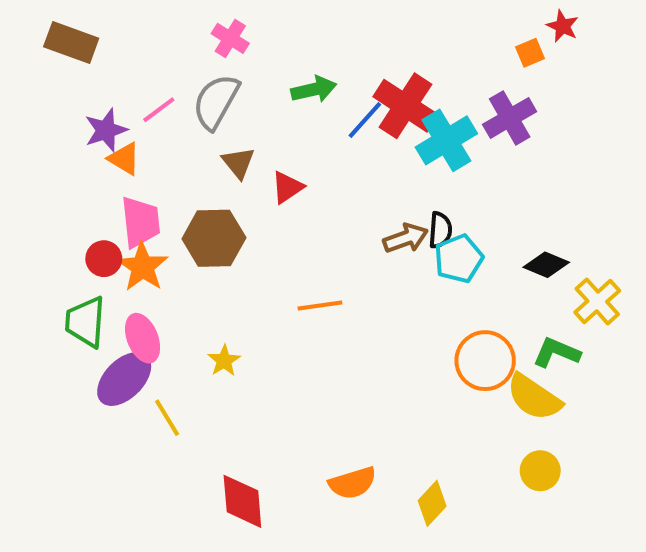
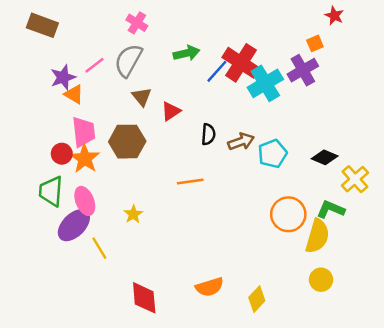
orange square: (530, 53) -> (315, 43), moved
black semicircle: (440, 230) -> (208, 134), moved
yellow semicircle: (534, 397) -> (317, 236), turned -108

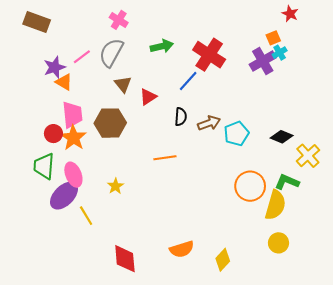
blue line: (217, 71) -> (188, 81), moved
cyan cross: (265, 83) -> (280, 53), moved, size x0.5

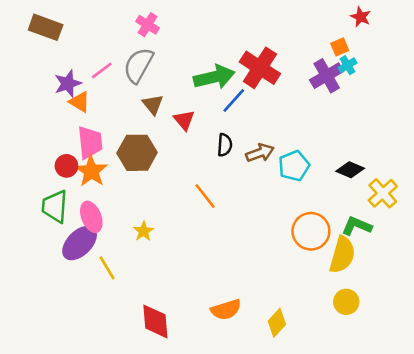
green arrow: (162, 46) -> (214, 77), moved, size x1.4
red triangle: (148, 97) -> (184, 120), turned -36
orange line: (165, 158) -> (205, 196), turned 60

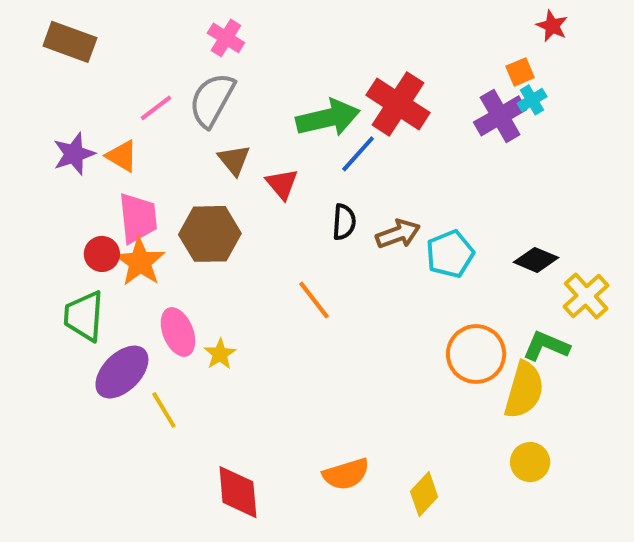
purple star: (68, 84) -> (74, 154), moved
pink ellipse: (91, 217) -> (178, 332), moved

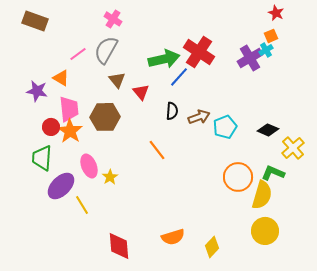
orange square: (520, 72) -> (271, 36), moved
purple star: (74, 154) -> (37, 91), moved, turned 30
yellow circle: (530, 462) -> (265, 231), size x1.4

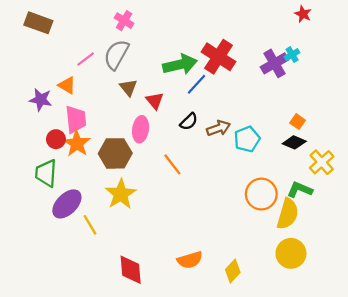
orange square: (271, 36) -> (298, 122), moved, turned -32
black semicircle: (172, 111) -> (189, 122), turned 42
brown hexagon: (105, 117) -> (115, 153), moved
pink ellipse: (89, 166) -> (141, 129), moved, turned 30
yellow star: (110, 177) -> (121, 194), size x1.8

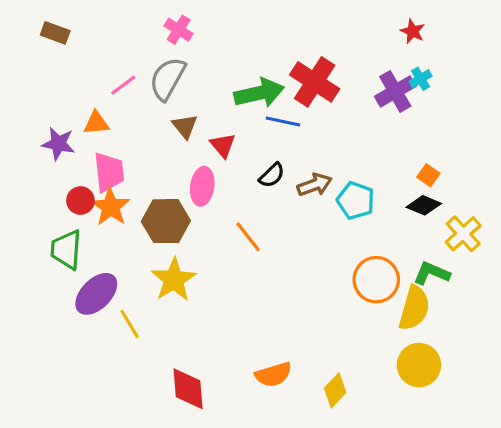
red star: (303, 14) -> (413, 31), moved
brown rectangle: (38, 23) -> (55, 33), size x0.7
blue line: (197, 84) -> (283, 121), turned 60
orange triangle: (67, 85) -> (96, 123), turned -36
cyan pentagon: (247, 139) -> (356, 201), turned -30

